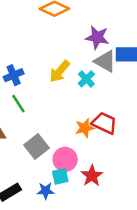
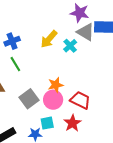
red trapezoid: (104, 123) -> (80, 100), moved
orange star: (85, 128) -> (56, 85), moved
pink circle: (65, 159) -> (53, 100), moved

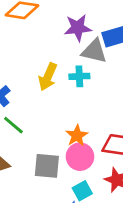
cyan cross: (70, 46) -> (79, 76), turned -32
gray square: (29, 99) -> (47, 166), turned -30

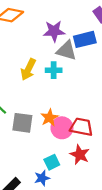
pink circle: (80, 157) -> (62, 128), moved
gray square: (47, 166) -> (22, 123), moved

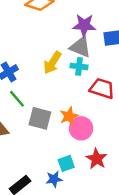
gray triangle: (66, 51) -> (80, 47), moved
red trapezoid: (81, 127) -> (102, 88), moved

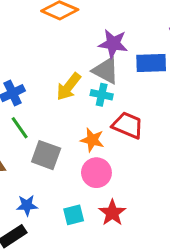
orange star: (69, 116) -> (92, 140), moved, turned 30
blue star: (54, 179) -> (27, 205), moved

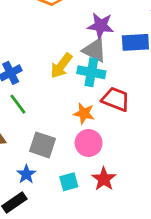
cyan cross: (102, 95) -> (91, 72), size x1.4
gray square: (46, 155) -> (43, 145), moved
blue star: (27, 205) -> (26, 174), turned -30

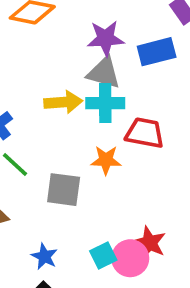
yellow arrow: (61, 66) -> (63, 102), turned -120
pink circle: (89, 143) -> (130, 258), moved
gray square: (43, 145) -> (64, 190), moved

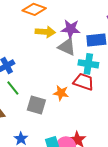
yellow arrow: (63, 102) -> (45, 32), moved
cyan cross: (105, 103) -> (88, 64), moved

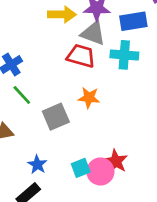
red trapezoid: (84, 82) -> (81, 56), moved
gray square: (36, 105) -> (56, 117), turned -36

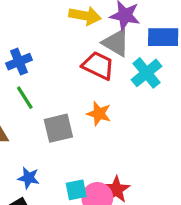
cyan cross: (124, 55) -> (147, 73), turned 36
blue star: (37, 165) -> (29, 178), turned -30

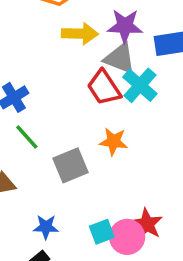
red trapezoid: (98, 66) -> (104, 87), turned -140
cyan cross: (147, 73) -> (140, 85), moved

